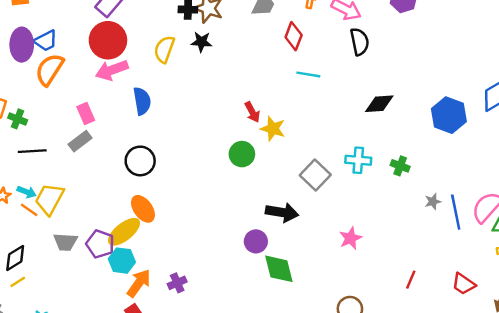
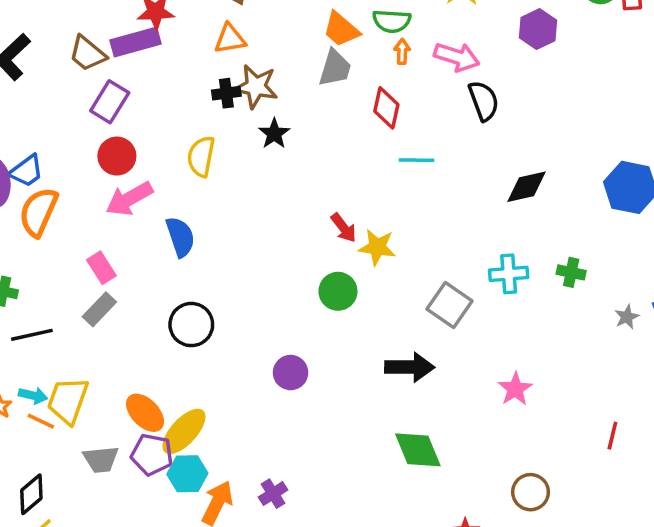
red circle: (108, 40) -> (117, 156), size x0.7
black star: (201, 42) -> (274, 134), moved, turned -30
orange ellipse: (143, 209) -> (145, 413), moved
purple circle: (256, 241) -> (291, 373), moved

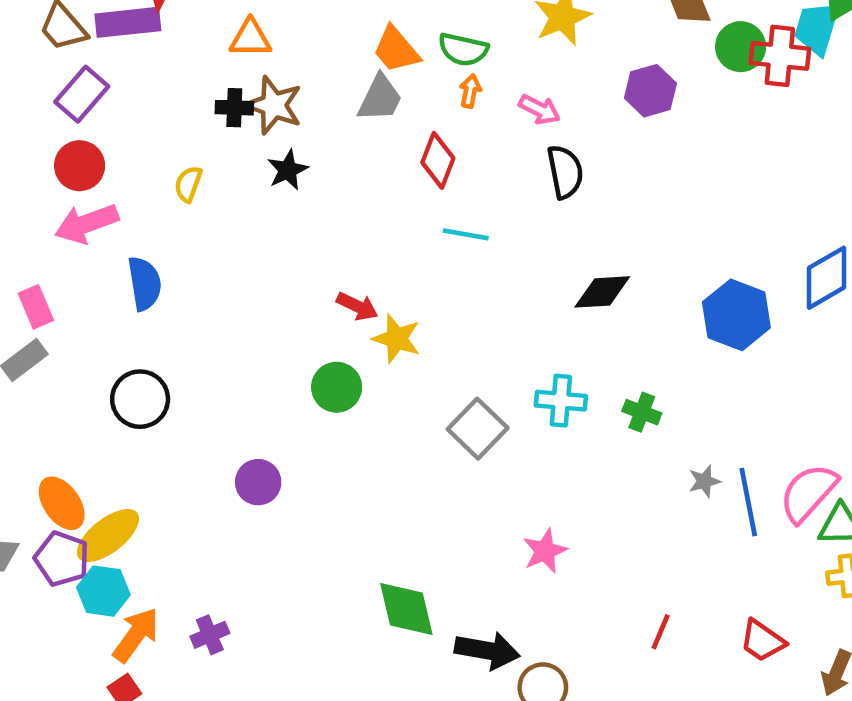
pink arrow: (457, 57) -> (540, 109), size x0.7
yellow semicircle: (201, 156) -> (188, 184), size x0.7
red arrow: (344, 228) -> (357, 306), turned -36
black arrow: (410, 367) -> (487, 651), moved

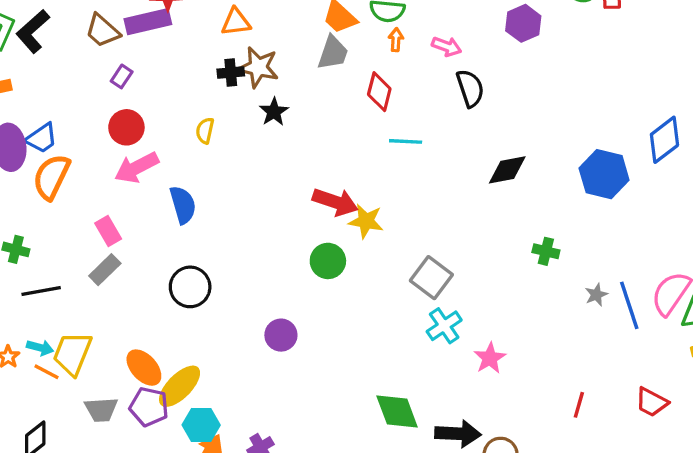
purple rectangle: (82, 94) -> (122, 76), size x0.6
red arrow: (357, 306) -> (335, 202), size x1.5
cyan cross: (561, 401) -> (444, 326), moved, turned -32
cyan hexagon: (103, 591) -> (201, 425), moved

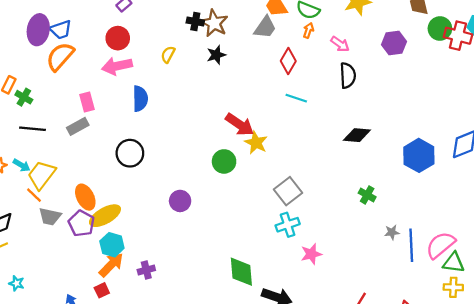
orange line: (46, 372) -> (34, 195), moved

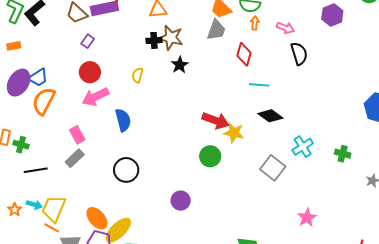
purple ellipse: (38, 30) -> (19, 83), turned 36
black diamond: (357, 135) -> (270, 116), moved, turned 45
cyan cross: (288, 225) -> (303, 147), moved

